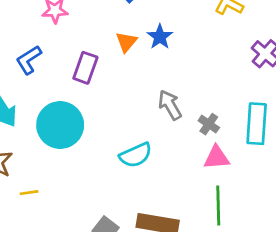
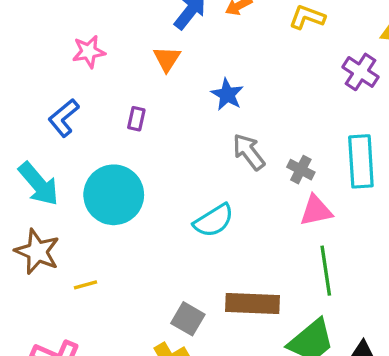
blue star: (160, 37) -> (227, 94), moved
orange triangle: (126, 42) -> (167, 59), moved
purple rectangle: (85, 68) -> (136, 119), size x0.6

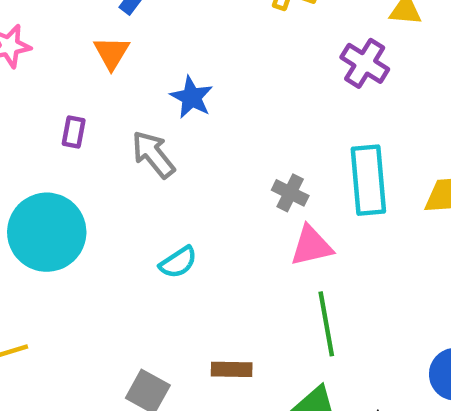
gray arrow: (249, 152) -> (153, 154), moved
cyan semicircle: (214, 221) -> (178, 262), size x0.7
brown rectangle: (252, 304) -> (232, 369), size x0.6

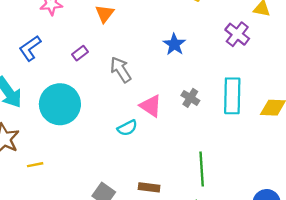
blue star: (191, 97) -> (174, 44), moved
purple rectangle: (74, 132) -> (80, 53), turned 35
pink triangle: (311, 246) -> (151, 106), moved, turned 40

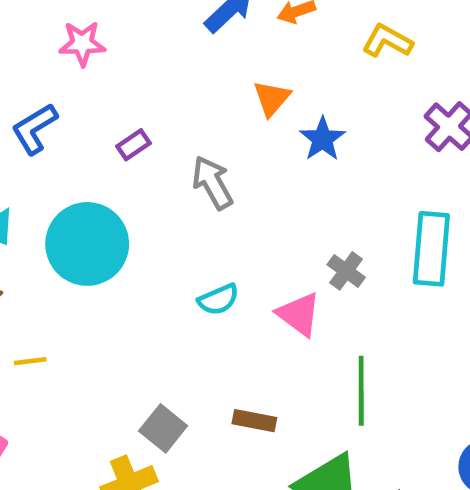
orange triangle: (105, 14) -> (272, 98), moved
gray cross: (190, 98) -> (346, 271), moved
pink triangle: (151, 106) -> (299, 314), moved

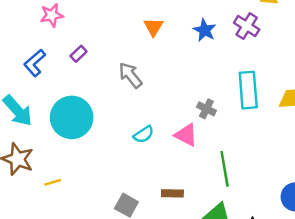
blue star: (322, 139) -> (205, 30), moved
purple rectangle: (134, 145) -> (79, 54), moved

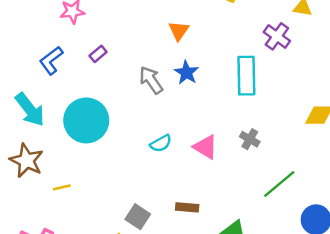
blue star: (205, 30) -> (186, 73), moved
cyan rectangle: (248, 90) -> (246, 76), moved
gray cross: (206, 109) -> (250, 139), moved
green line: (225, 169) -> (279, 184), moved, turned 56

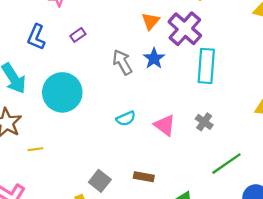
purple cross: (277, 36) -> (185, 29), moved, size x1.4
blue L-shape: (51, 60) -> (36, 37), turned -35

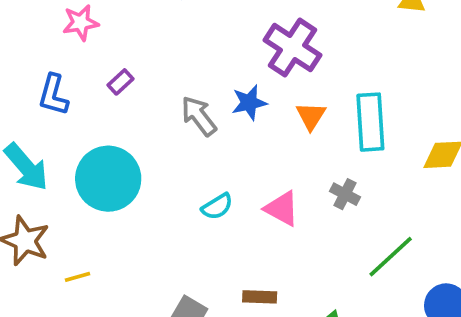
orange triangle: (151, 21) -> (311, 116), moved
blue star: (154, 58) -> (249, 103), turned 30
cyan rectangle: (206, 66) -> (370, 122), moved

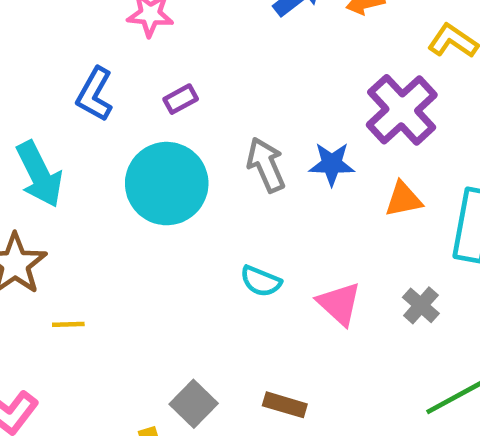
orange triangle: (311, 116) -> (403, 199), turned 32
cyan circle: (108, 179) -> (167, 184), moved
cyan semicircle: (217, 206) -> (261, 281), turned 40

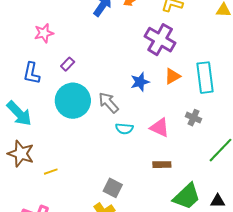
blue star: (332, 164) -> (140, 82), moved
gray arrow: (266, 165) -> (108, 103), moved
brown rectangle: (285, 405) -> (162, 165), moved

